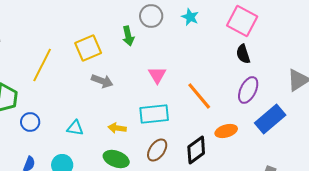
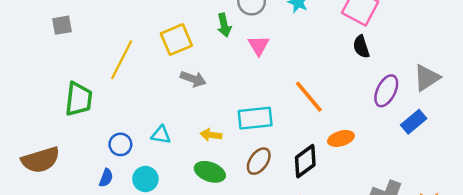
pink triangle: (157, 75) -> (259, 45), moved
purple ellipse: (248, 90) -> (386, 91), moved
blue rectangle: (270, 119) -> (414, 122), moved, size x0.7
blue circle: (30, 122) -> (120, 144), moved

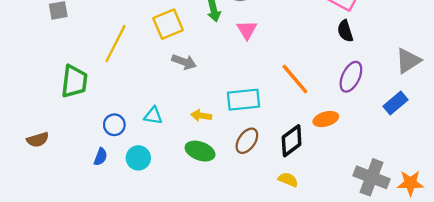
purple ellipse: (386, 91) -> (351, 77), moved
brown semicircle: (41, 160) -> (38, 140), size x0.6

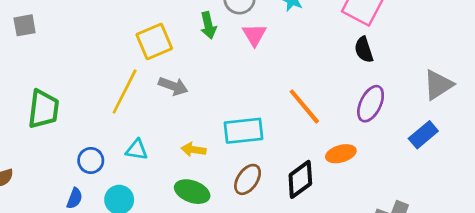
pink triangle: (247, 30) -> (254, 35), moved
yellow line: (115, 44) -> (125, 92), moved

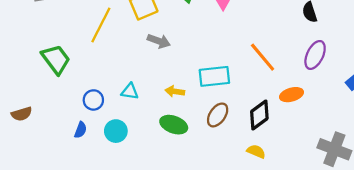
yellow line: (125, 92) -> (101, 25), moved
green trapezoid: (43, 109) -> (56, 59), turned -44

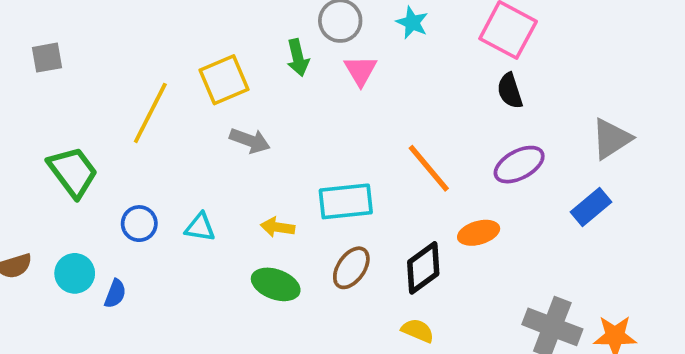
purple ellipse: (315, 55) -> (519, 165), turned 36
blue circle: (93, 100) -> (139, 224), moved
cyan circle: (116, 131) -> (75, 273), moved

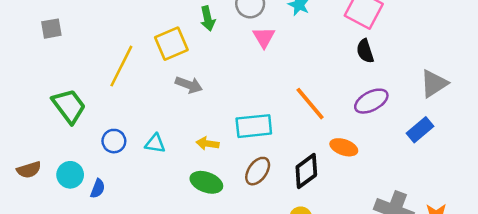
green arrow: (298, 58) -> (208, 19), moved
orange ellipse: (479, 233) -> (344, 147), turned 35

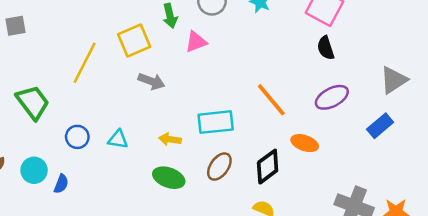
pink triangle: (264, 37) -> (196, 42), moved, turned 40

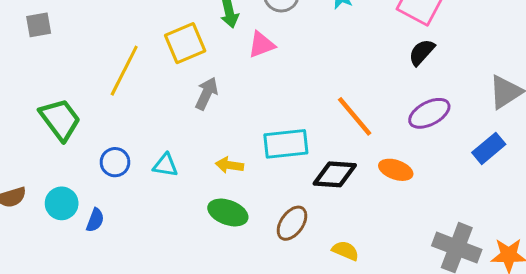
black semicircle: (326, 48) -> (422, 52), turned 60
gray arrow: (151, 81) -> (207, 93), turned -85
brown ellipse: (219, 167) -> (292, 223), moved
black diamond: (268, 167) -> (335, 174), moved, turned 40

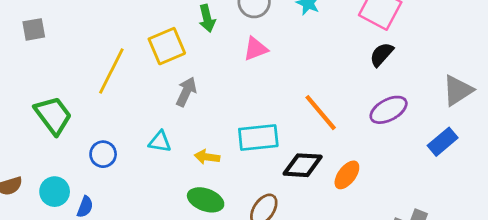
pink triangle: (261, 45) -> (255, 49), moved
cyan triangle: (165, 165) -> (160, 142), moved
orange ellipse: (396, 170) -> (347, 175), moved, turned -72

